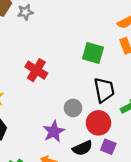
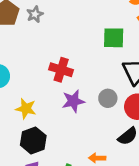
purple star: (54, 131) -> (73, 101), moved, turned 30

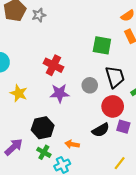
gray circle: (108, 98) -> (90, 85), moved
black hexagon: (33, 140) -> (43, 128), moved

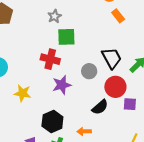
gray star: (39, 15) -> (55, 16), moved
green square: (102, 45) -> (66, 37), moved
black semicircle: (101, 130) -> (100, 107), moved

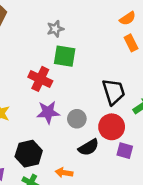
gray circle: (89, 71) -> (77, 119), moved

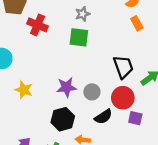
gray star: (55, 29) -> (83, 14), moved
red cross: (40, 79) -> (38, 25), moved
black hexagon: (29, 154) -> (63, 119), moved

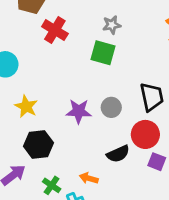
gray circle: (92, 92) -> (111, 107), moved
black hexagon: (63, 119) -> (38, 145), moved

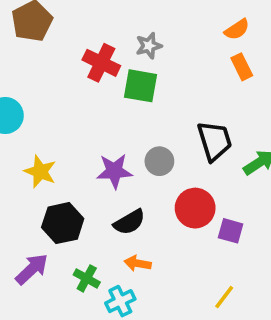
red cross: (55, 30) -> (101, 63), moved
red circle: (145, 134) -> (195, 208), moved
black semicircle: (118, 154) -> (129, 222), moved

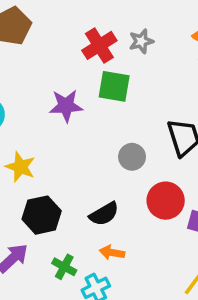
gray star: (149, 46) -> (141, 41), moved
red cross: (101, 63) -> (99, 45), moved, turned 32
purple star: (114, 171) -> (66, 106), moved

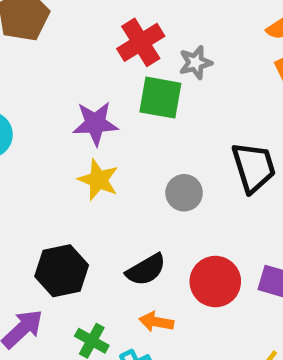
gray star: (141, 41) -> (196, 63), moved
yellow star: (20, 167) -> (98, 180), moved
red circle: (166, 201) -> (215, 282), moved

